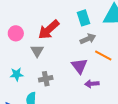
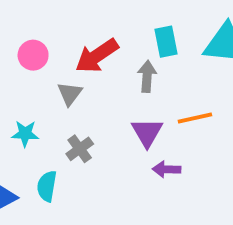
gray arrow: (88, 39) -> (147, 76), moved, turned -70
orange line: (103, 56) -> (195, 118), turned -48
gray cross: (46, 79) -> (80, 149), turned -32

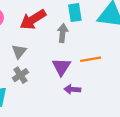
gray triangle: (70, 94) -> (19, 52), moved

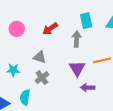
red arrow: (33, 20) -> (50, 29), size x0.7
gray triangle: (19, 52) -> (40, 57), turned -48

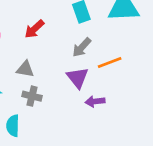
gray arrow: (77, 39) -> (82, 47), moved, turned -133
gray cross: (42, 78) -> (32, 96), turned -32

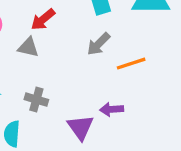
gray triangle: (25, 69) -> (28, 47), moved
purple triangle: (78, 78) -> (81, 127), moved

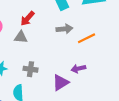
gray arrow: (98, 44) -> (64, 29), turned -133
purple triangle: (81, 127) -> (61, 83), turned 42

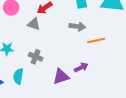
purple arrow: (78, 69) -> (81, 67), turned 152

